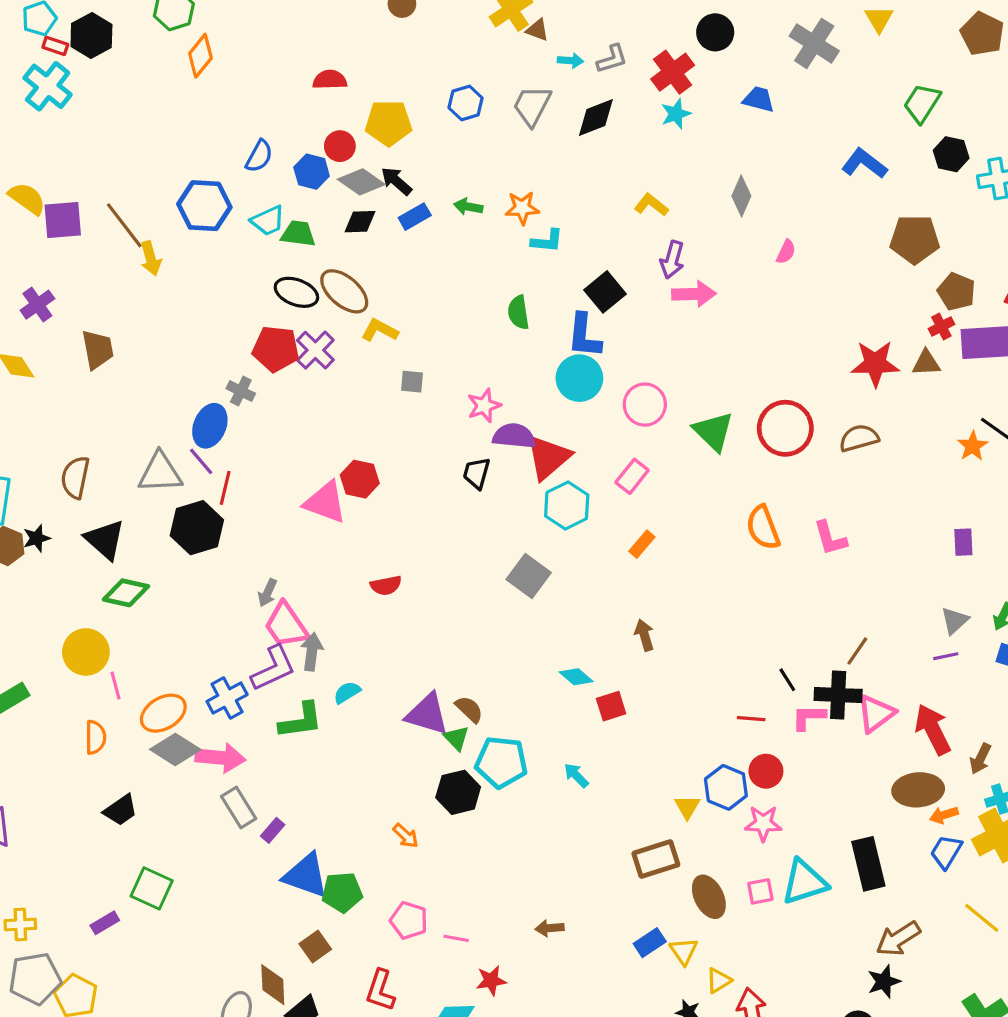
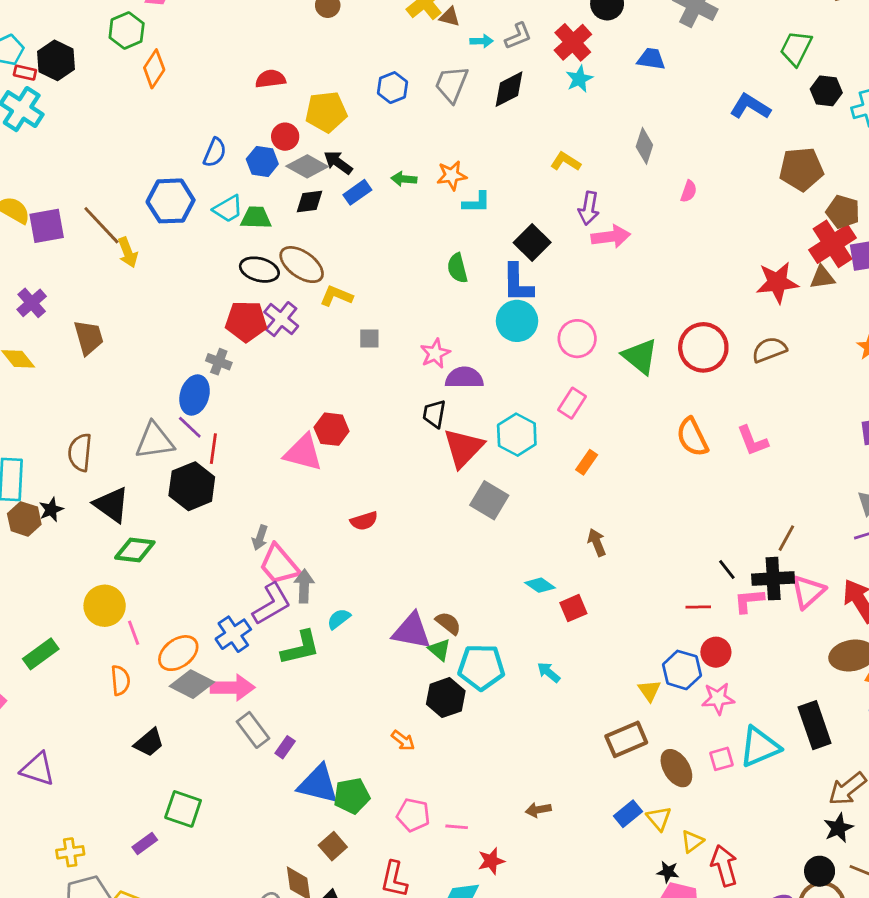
red cross: (941, 326) -> (833, 244), size x2.0
red triangle: (548, 457) -> (463, 448), moved

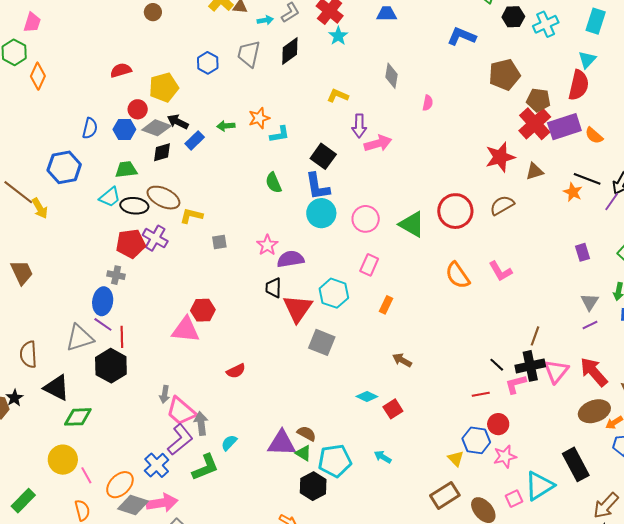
cyan trapezoid: (228, 209) -> (110, 197), moved
brown triangle: (822, 277) -> (535, 171), moved
brown arrow: (597, 542) -> (402, 360), turned -30

